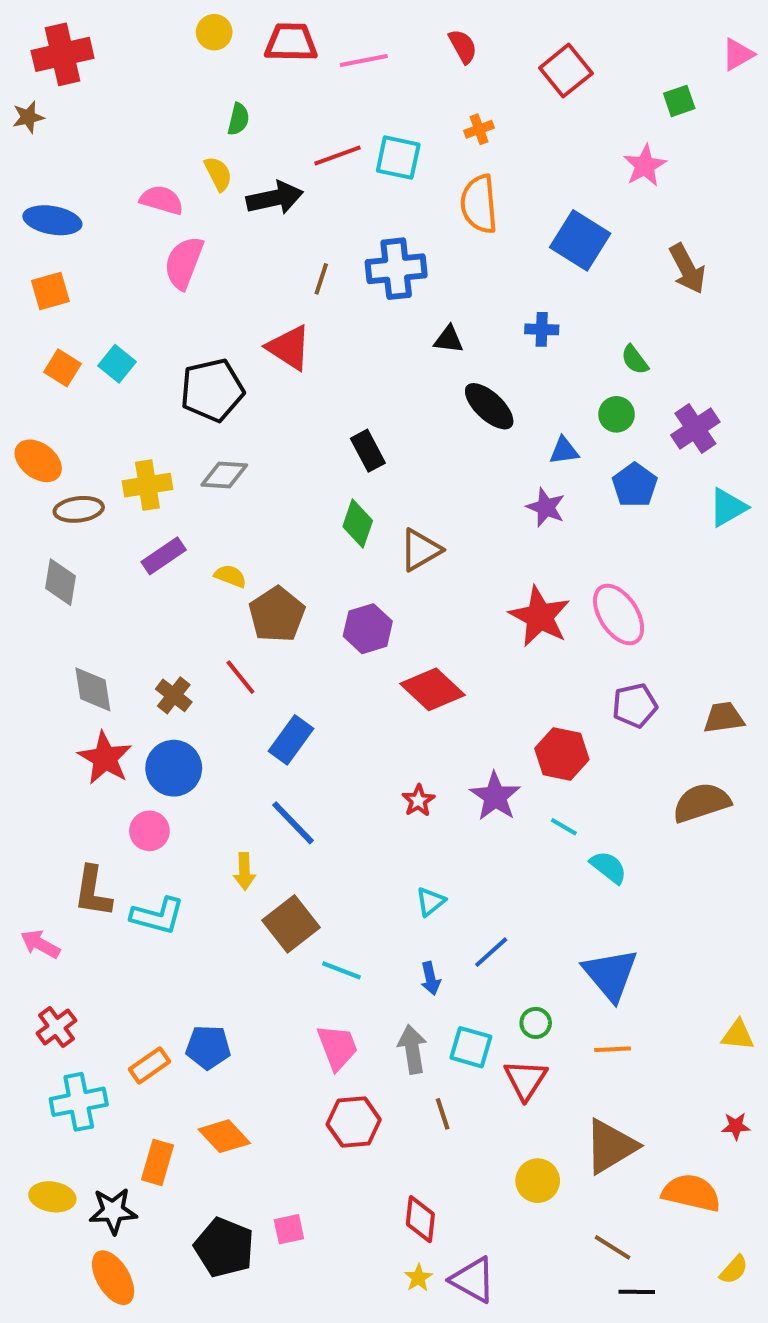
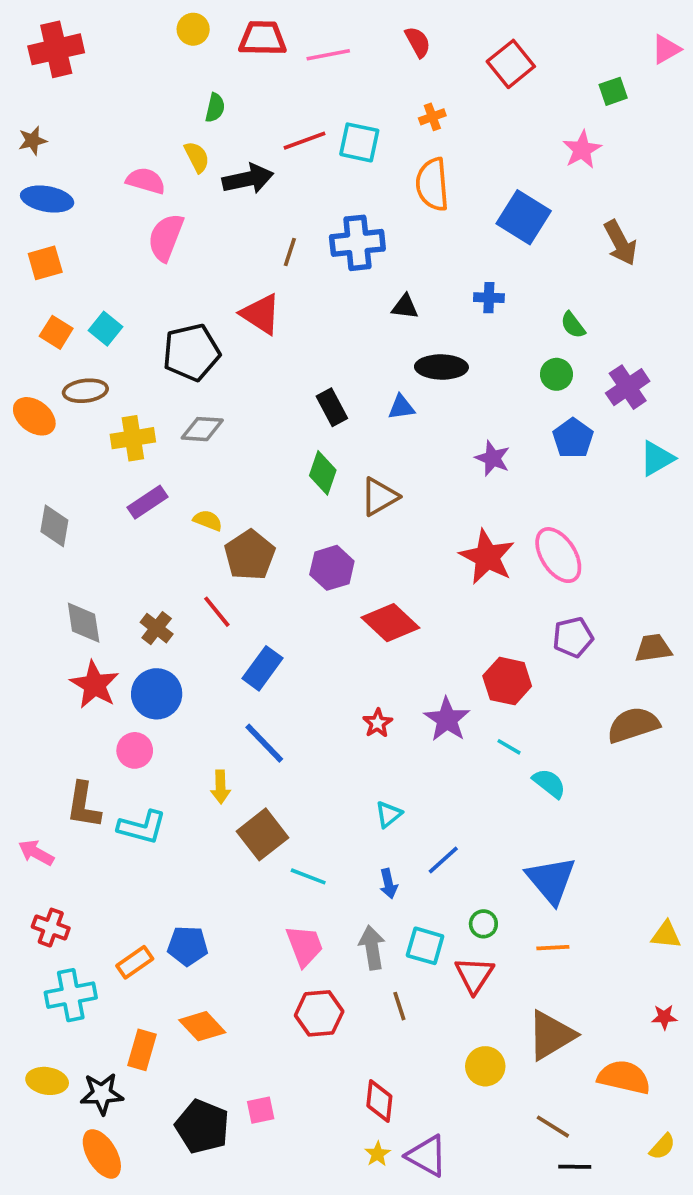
brown star: (28, 117) -> (32, 141), moved
black ellipse: (489, 406) -> (441, 367), turned -42
blue triangle: (564, 451) -> (401, 407), moved
brown ellipse: (79, 509) -> (85, 391), moved
red cross: (56, 1027) -> (51, 928), turned -33

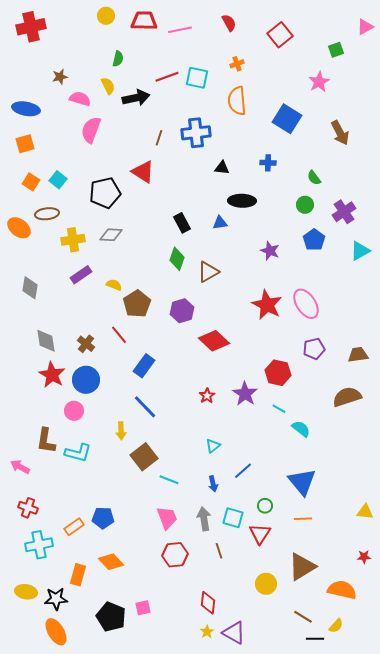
brown star: (32, 141) -> (60, 77), moved
yellow semicircle: (662, 1147) -> (336, 626), moved

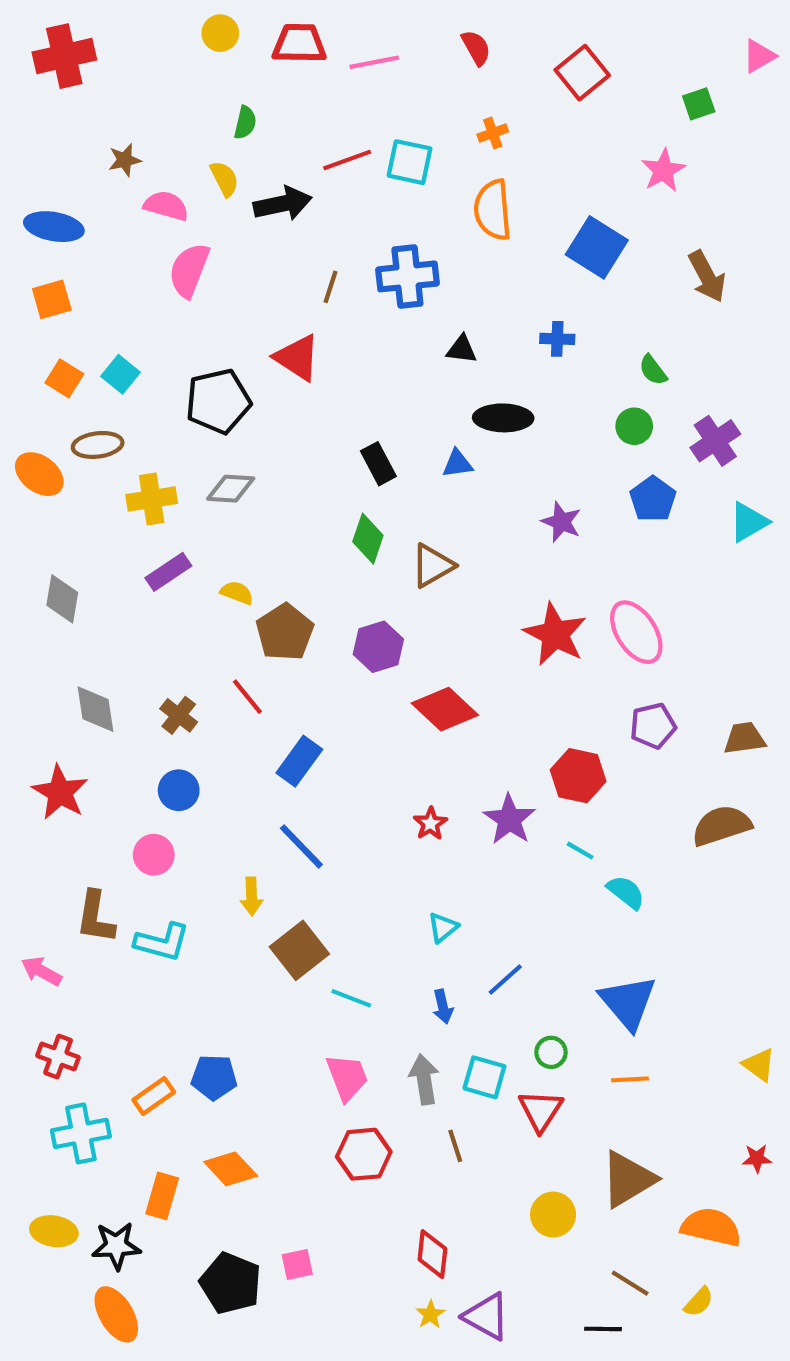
red star: (52, 375) -> (60, 792), moved
blue circle: (86, 380) -> (179, 790), size x0.7
yellow triangle: (365, 512) -> (759, 1065), turned 30
black line: (315, 639) -> (603, 1329), moved

